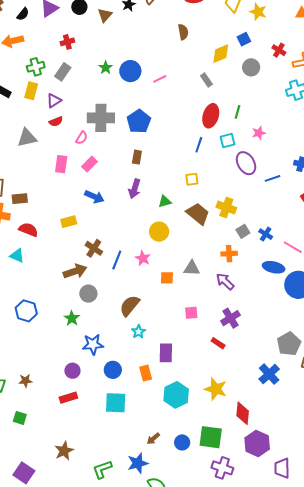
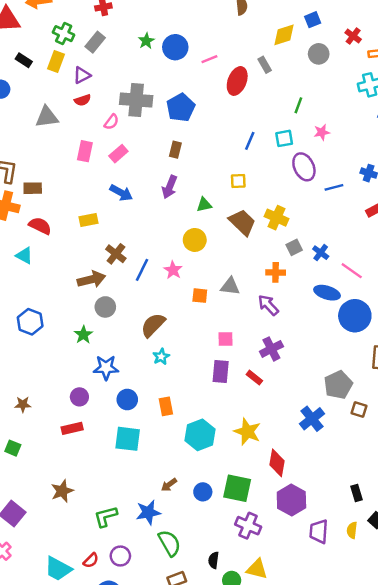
green cross: (36, 67) -> (64, 34), turned 36
red ellipse: (211, 116) -> (237, 81), moved
purple rectangle: (166, 353) -> (221, 372), moved

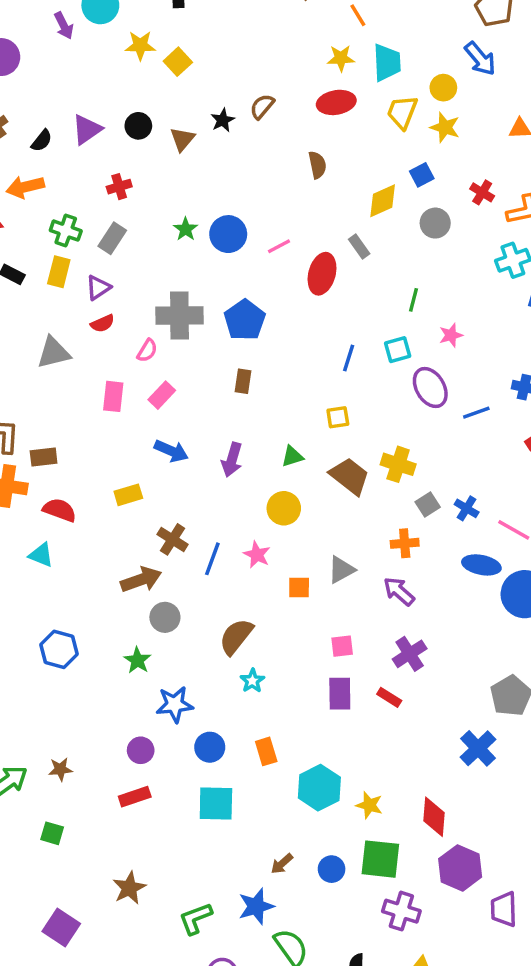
purple arrow: (170, 187) -> (232, 460), moved
gray triangle: (230, 286) -> (341, 570), turned -30
yellow star: (247, 432) -> (369, 805), moved, size x0.7

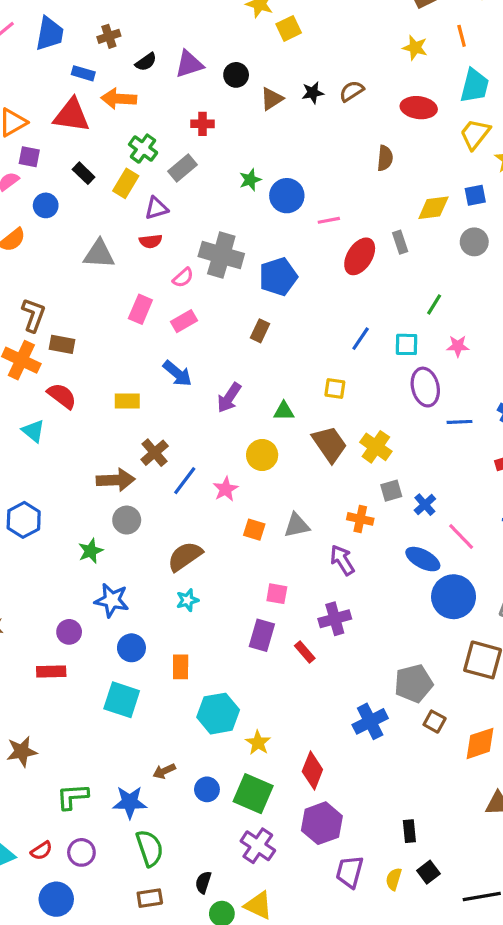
yellow star: (341, 58) -> (415, 48), moved

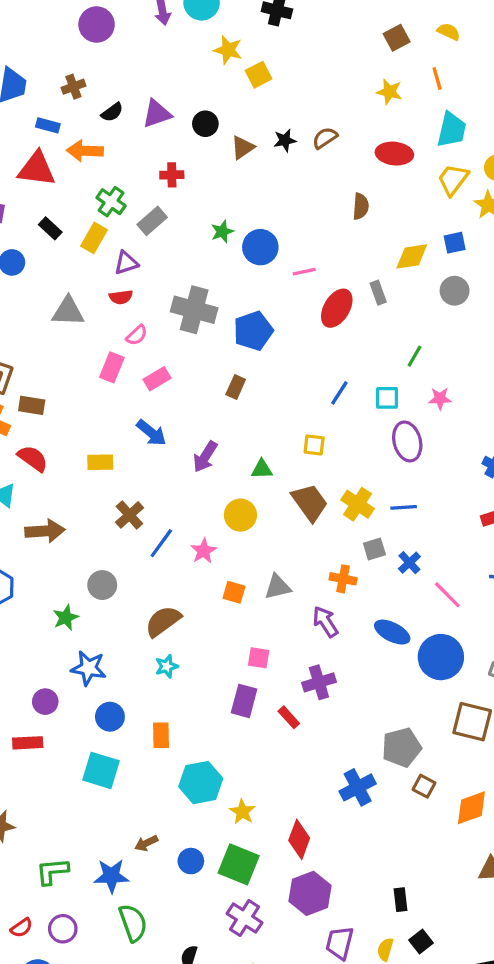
pink semicircle: (183, 278) -> (137, 335), moved
blue line: (460, 422) -> (404, 507), moved
brown arrow: (116, 480) -> (45, 531), moved
blue ellipse: (423, 559) -> (392, 632), moved

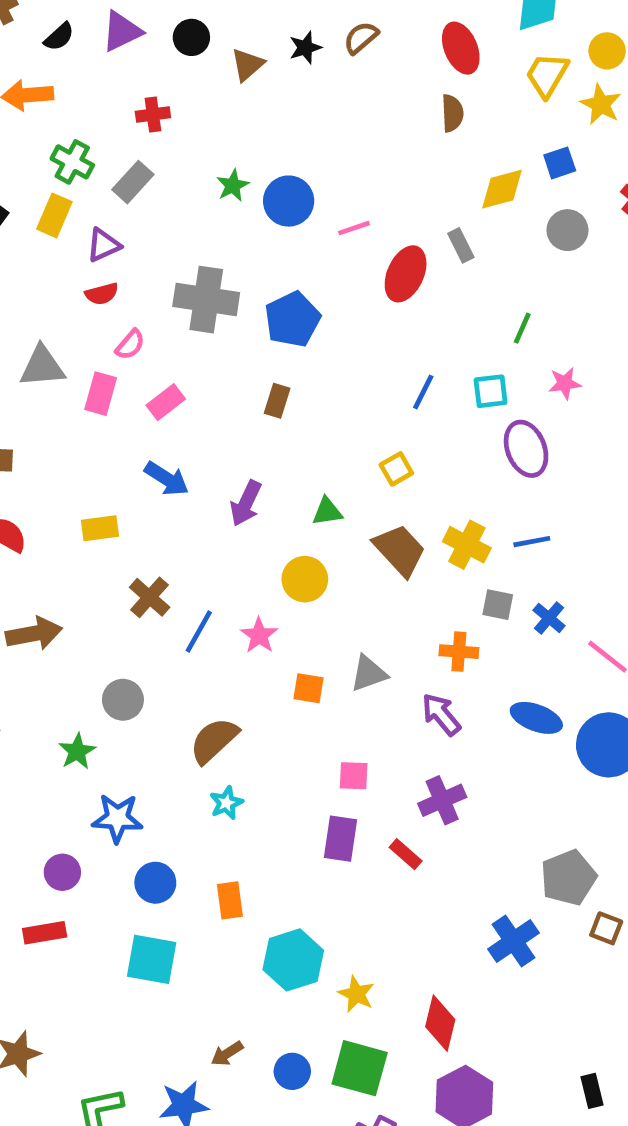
red ellipse: (394, 154) -> (461, 48), turned 68
brown semicircle: (361, 206) -> (452, 113), moved
gray triangle: (68, 311) -> (42, 367), moved
yellow square: (314, 445) -> (396, 469), turned -30
gray square: (374, 549) -> (498, 605), turned 35

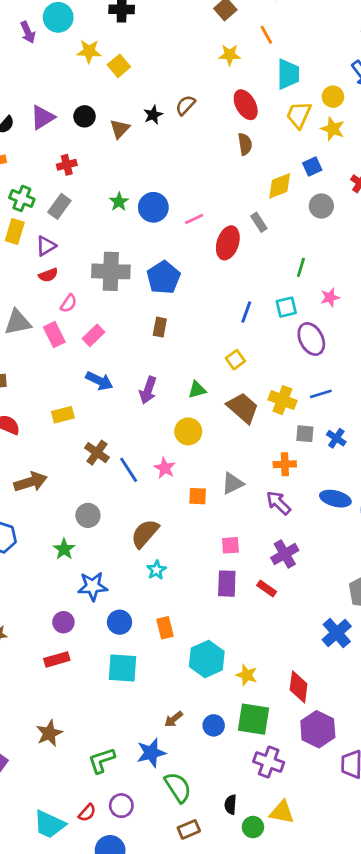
pink rectangle: (101, 394) -> (54, 335), turned -35
blue line: (199, 632) -> (129, 470), turned -56

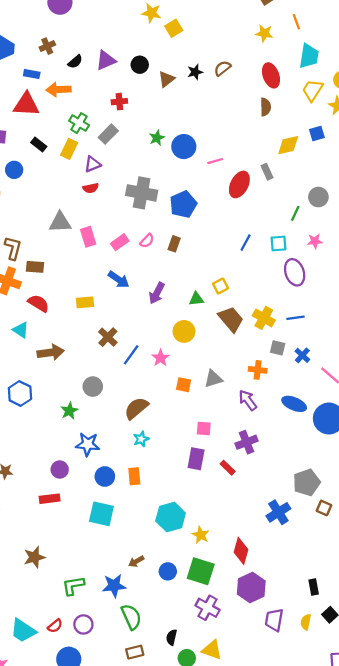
gray circle: (321, 206) -> (318, 197), moved
pink semicircle: (69, 303) -> (147, 241), moved
yellow square: (235, 360) -> (220, 286), moved
blue line: (129, 470) -> (131, 355), turned 60
orange rectangle: (165, 628) -> (134, 476), moved

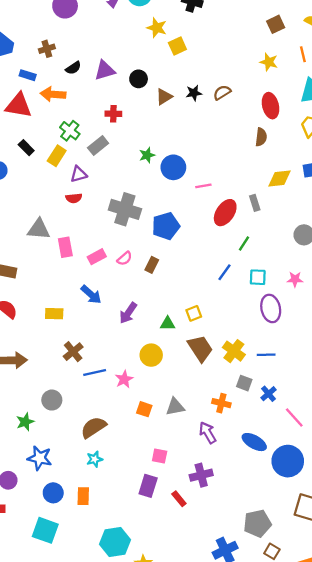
green line: (295, 213) -> (244, 244), moved
blue line: (131, 355) -> (95, 372), turned 35

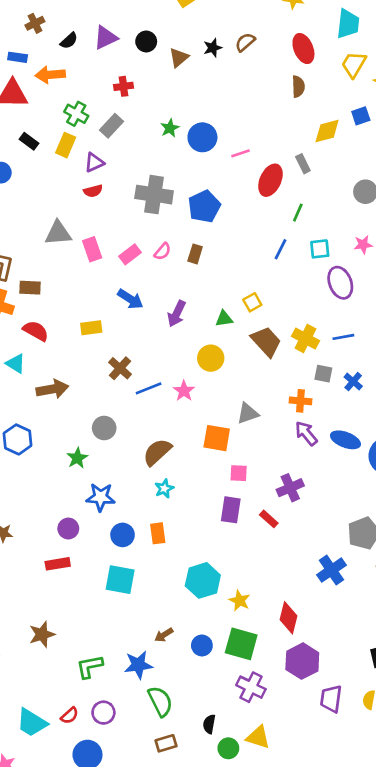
orange square: (144, 409) -> (217, 438), moved, size x1.5
purple arrow: (208, 433) -> (306, 433), moved

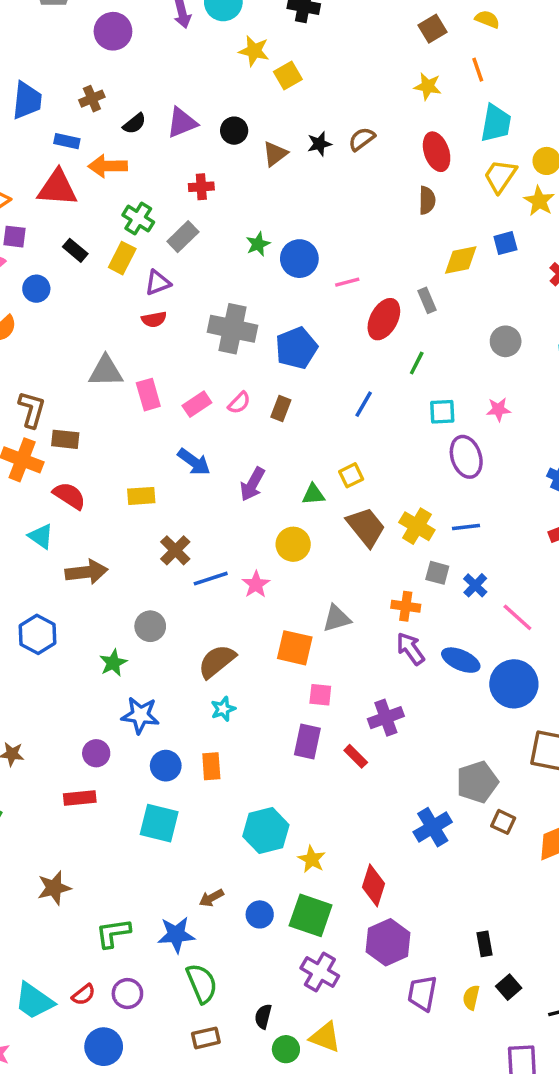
blue line: (280, 249) -> (364, 404), moved

